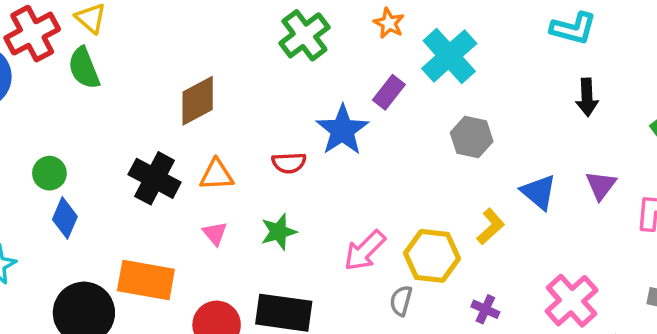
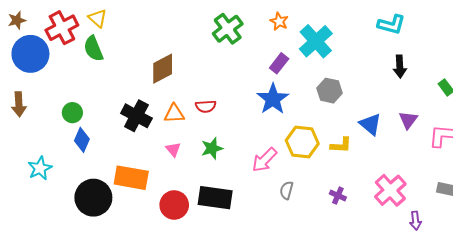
blue star: (342, 130) -> (273, 99), moved
red semicircle: (289, 163) -> (206, 106), moved
yellow L-shape: (491, 227) -> (341, 145), turned 45
yellow hexagon: (432, 256) -> (302, 142), moved

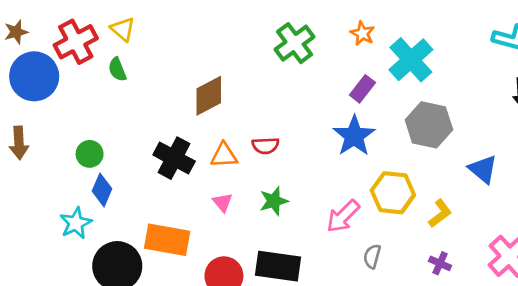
green semicircle: (93, 49) -> (117, 69), size x0.7
gray hexagon: (329, 91) -> (429, 125), size x1.4
yellow L-shape: (341, 145) -> (440, 213), moved, turned -40
cyan star: (40, 168) -> (76, 223), moved

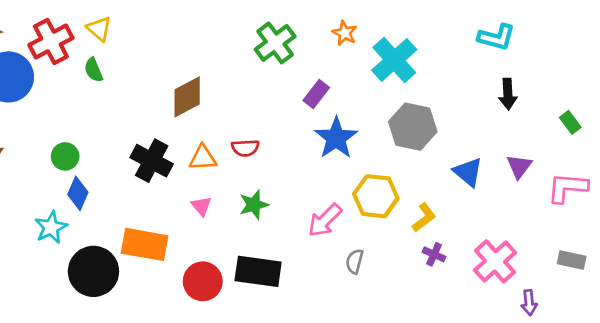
purple rectangle: (362, 89) -> (316, 94), moved
purple cross: (440, 263) -> (434, 254), moved

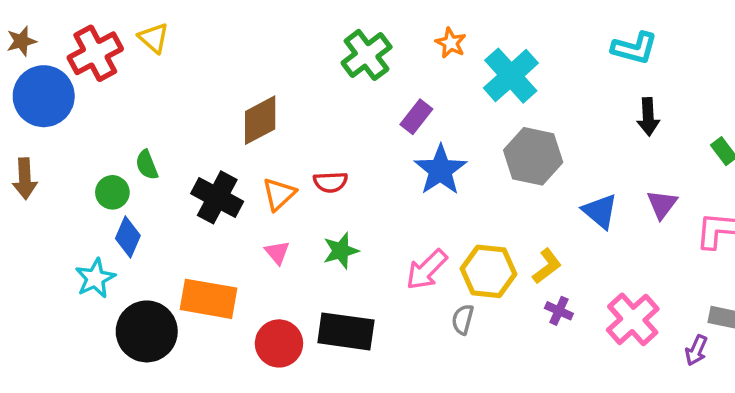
green semicircle: (93, 70) -> (147, 165), moved
orange triangle: (203, 158) -> (279, 194), turned -40
yellow hexagon: (376, 196) -> (488, 271), moved
purple arrow: (529, 303) -> (696, 350), moved, turned 30

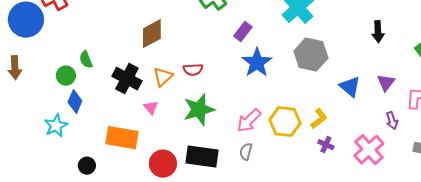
green star: (341, 251) -> (199, 110), size x1.5
pink triangle: (277, 252) -> (151, 108), moved
gray semicircle: (463, 319) -> (246, 152), moved
black circle: (147, 331) -> (87, 166), moved, size x0.5
purple arrow: (696, 350) -> (392, 121), moved, turned -42

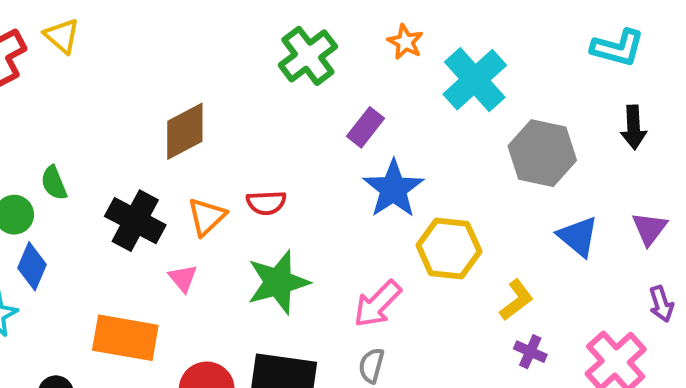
gray hexagon: (311, 55) -> (542, 153), moved
yellow hexagon: (285, 122) -> (449, 248), moved

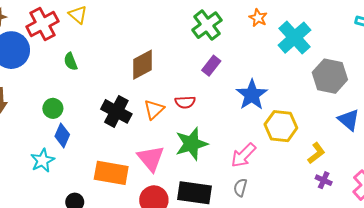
purple rectangle: (366, 127) -> (211, 66), moved
green semicircle: (54, 183) -> (71, 62), moved
pink triangle: (183, 278) -> (151, 158), moved, size x1.8

